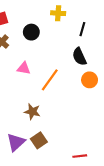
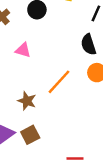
orange line: (50, 80) -> (59, 82), moved

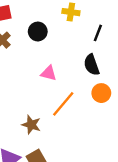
pink triangle: (23, 50) -> (49, 73), moved

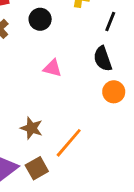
orange line: (63, 104) -> (69, 143), moved

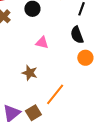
brown star: (32, 128) -> (30, 73), moved

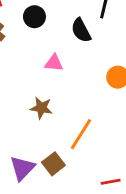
black semicircle: (77, 35) -> (81, 30), moved

